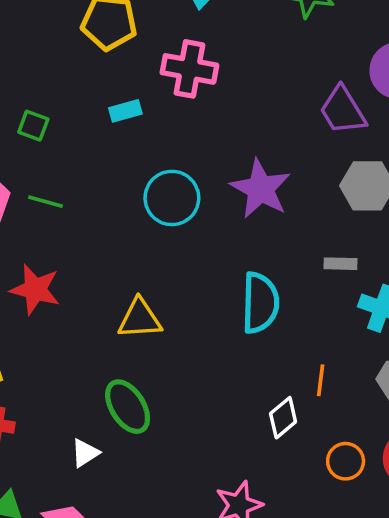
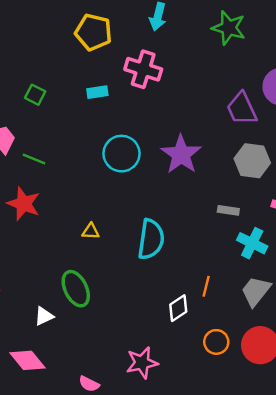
green line: (46, 202) -> (34, 159), moved
cyan semicircle: (260, 303) -> (151, 239), moved
yellow triangle: (140, 319) -> (91, 231), size x0.6

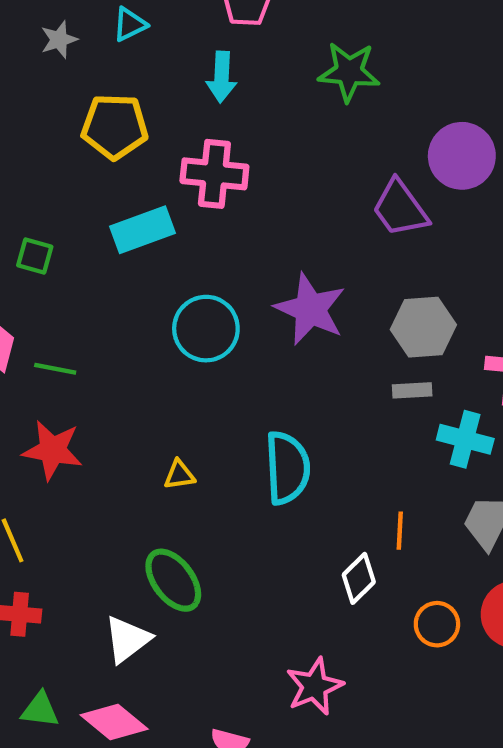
cyan rectangle: (97, 92) -> (142, 230), size x1.6
gray hexagon: (252, 161) -> (423, 327), moved
white triangle: (44, 316) -> (127, 639), size x1.4

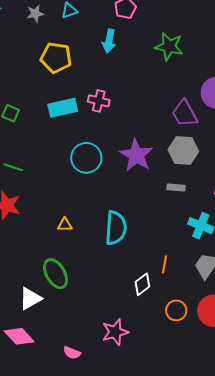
pink cross: (214, 174) -> (99, 101), moved, size x0.7
gray hexagon: (423, 327) -> (183, 151), moved
gray rectangle: (412, 390) -> (176, 187), moved

